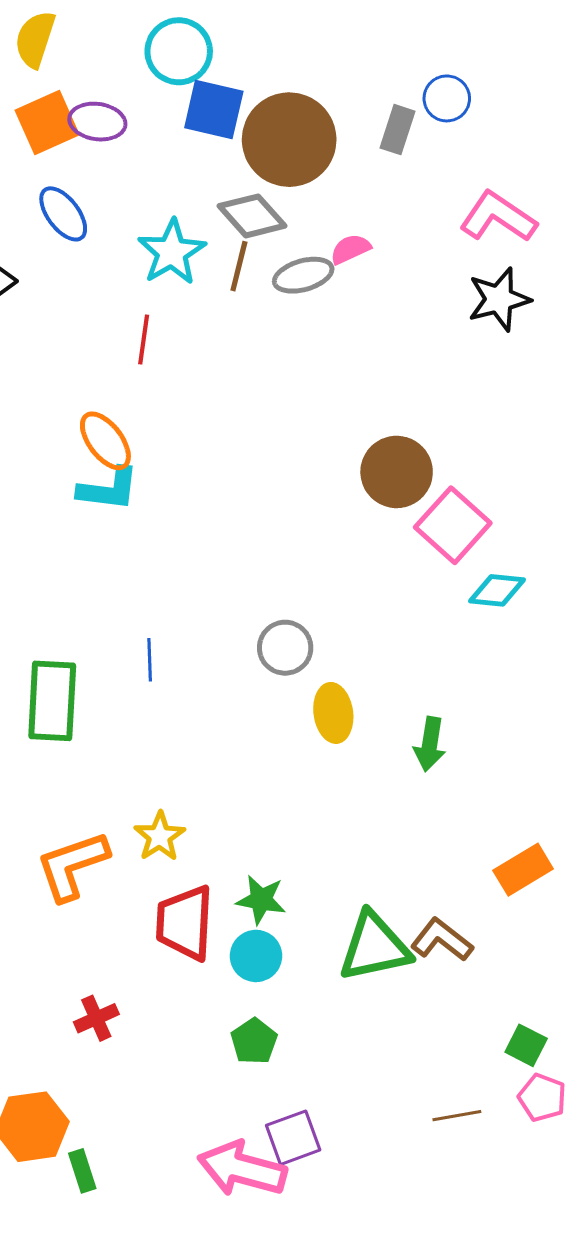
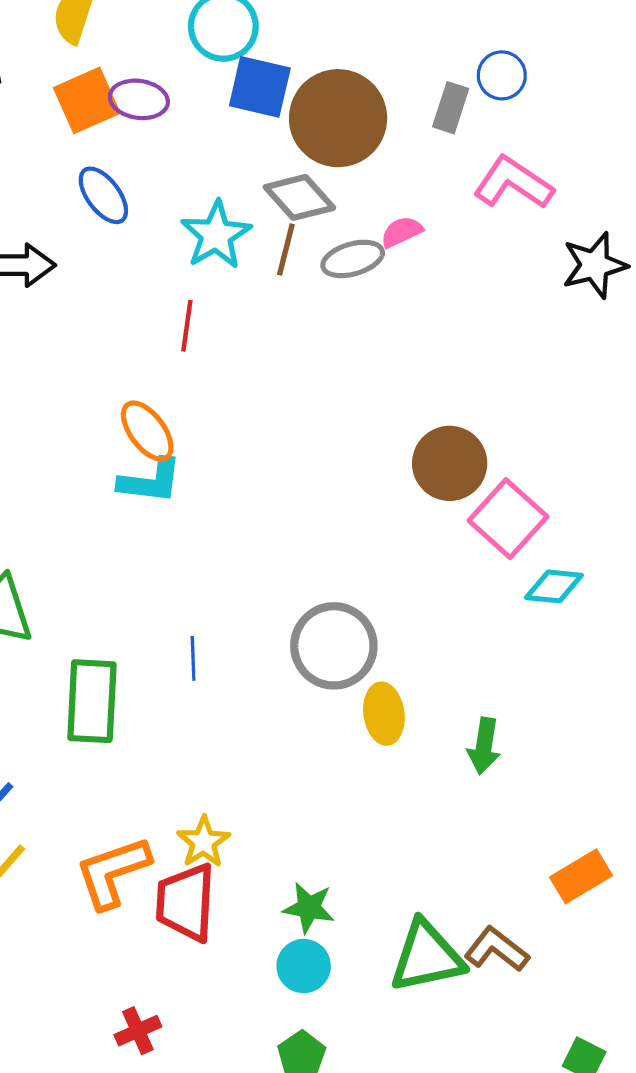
pink L-shape: (498, 217) -> (513, 183), moved
black star: (499, 299) -> (595, 265), moved
gray circle: (285, 648) -> (334, 646), size x1.5
red trapezoid: (185, 923) -> (186, 902), moved

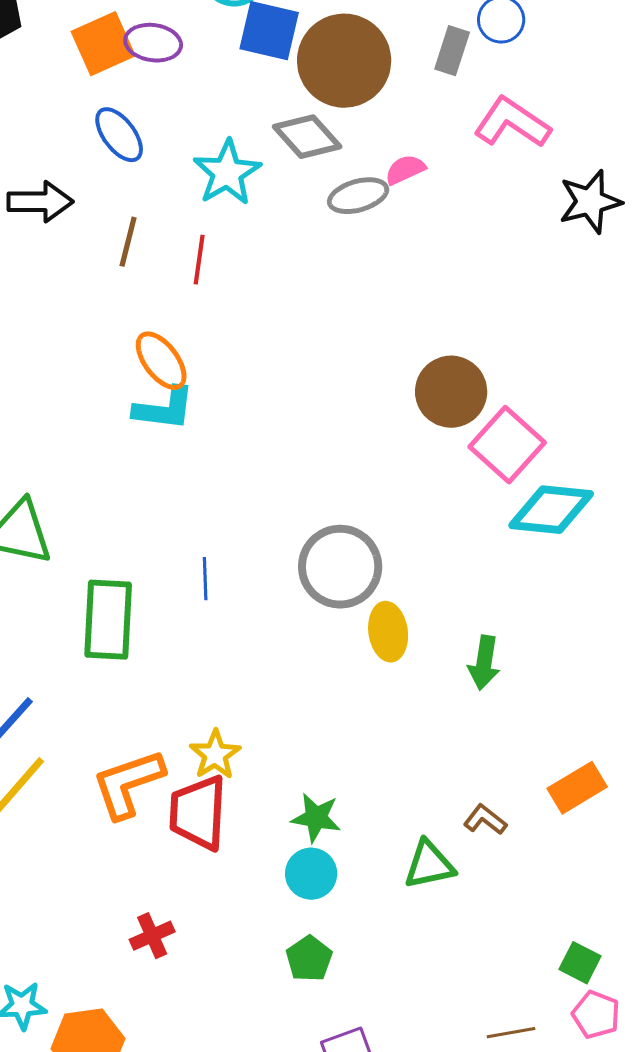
brown line: (286, 250) -> (128, 242), moved
cyan diamond: (554, 586) -> (551, 510), size x1.5
brown L-shape: (497, 949) -> (485, 820), moved, size x0.7
green triangle: (427, 957) -> (429, 865), size x0.7

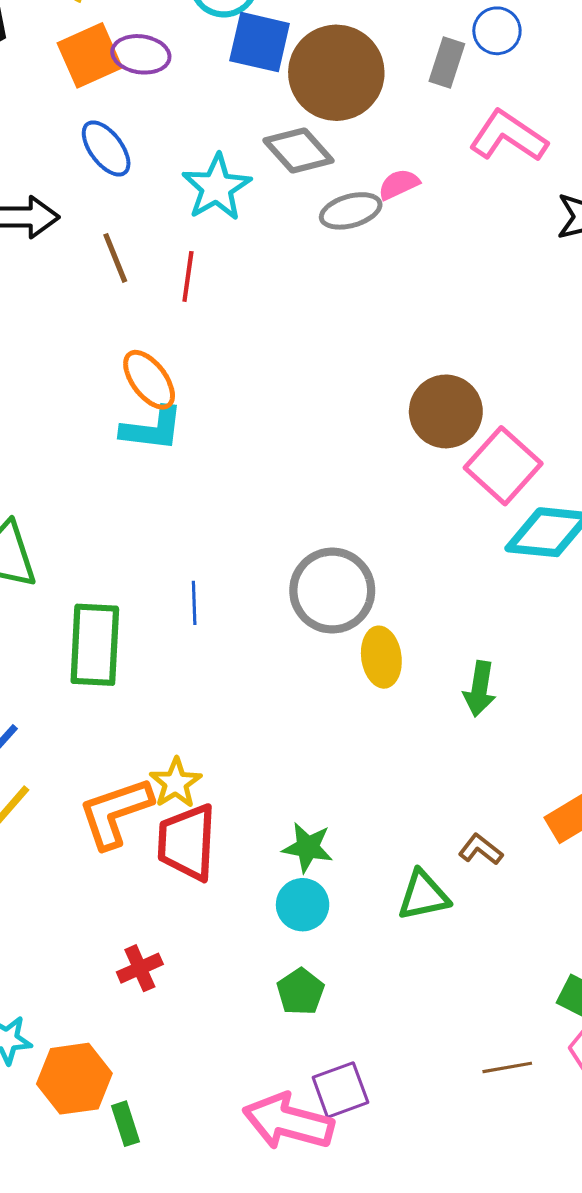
brown line: (128, 242) -> (115, 258), turned -36
yellow star: (215, 755) -> (176, 783), moved

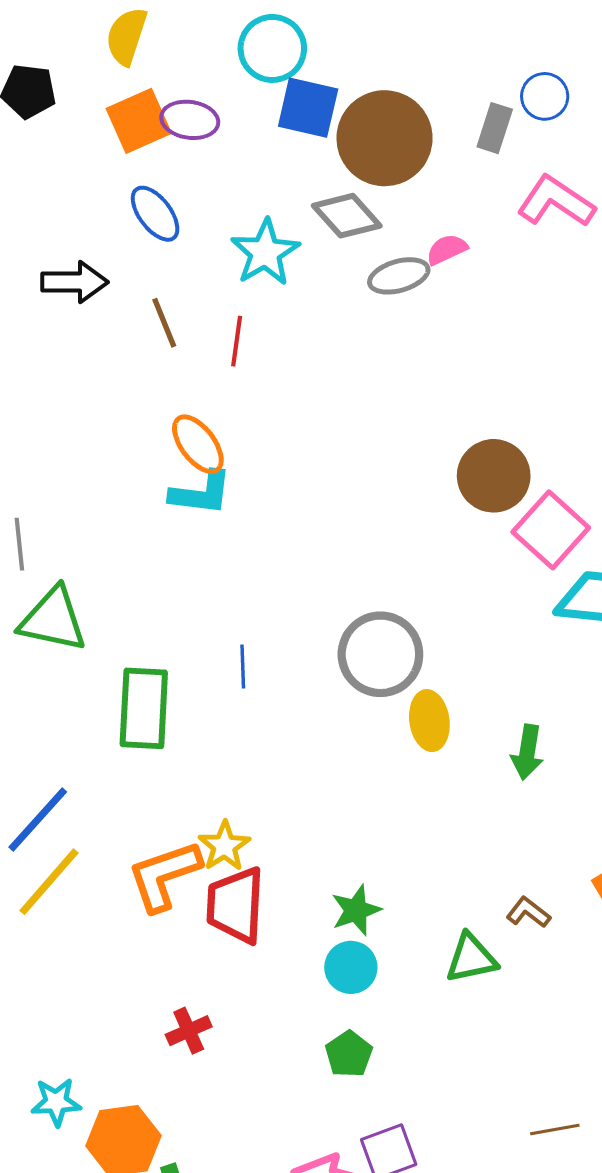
green star: (308, 847) -> (356, 910), turned -30

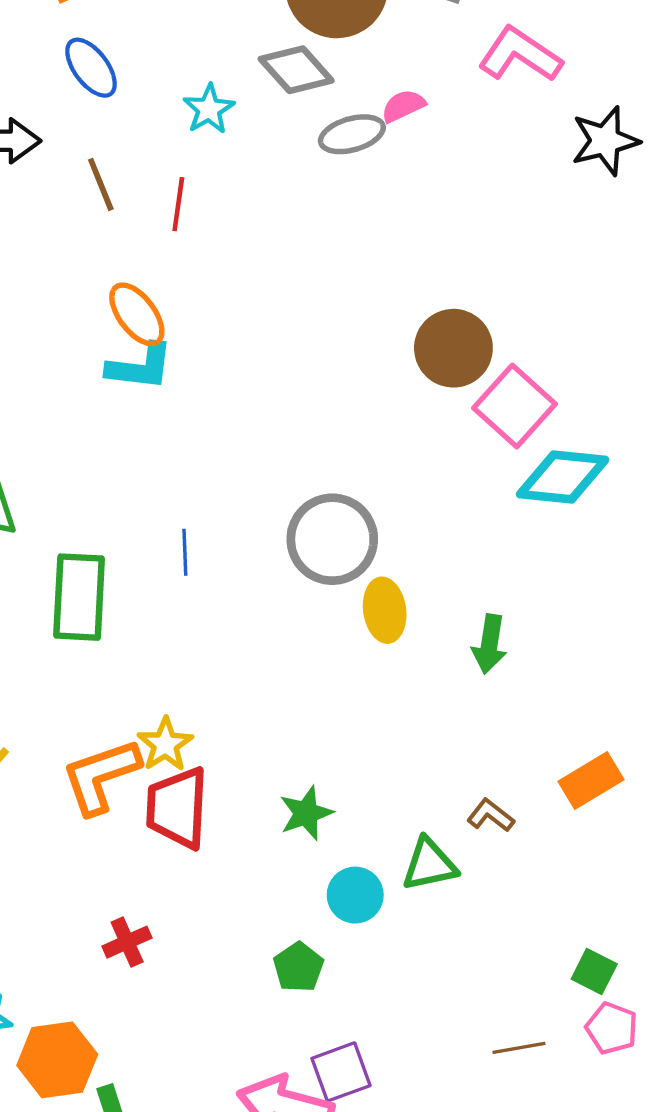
cyan star: (265, 252) -> (209, 109), size x0.7
cyan circle: (351, 967) -> (355, 895), moved

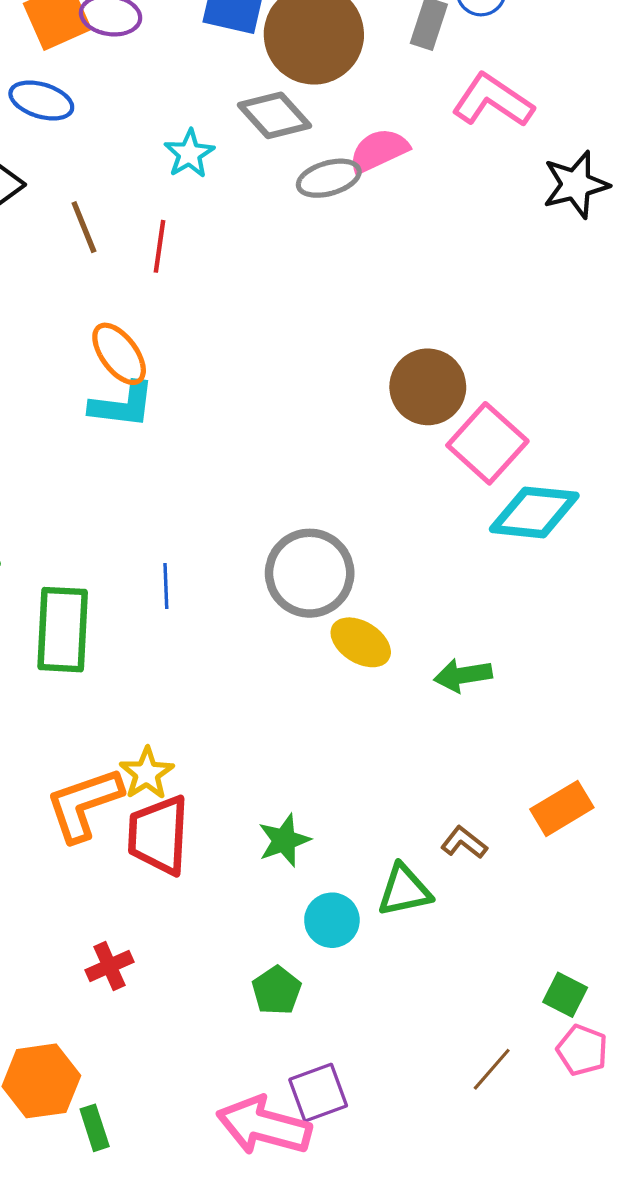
blue ellipse: (91, 68) -> (41, 100), moved, turned -36
pink semicircle: (403, 106) -> (379, 151), size x1.4
yellow ellipse: (385, 610) -> (361, 642), turned -50
green arrow: (489, 644) -> (463, 675), turned 72
brown line: (519, 1048) -> (492, 1069), turned -39

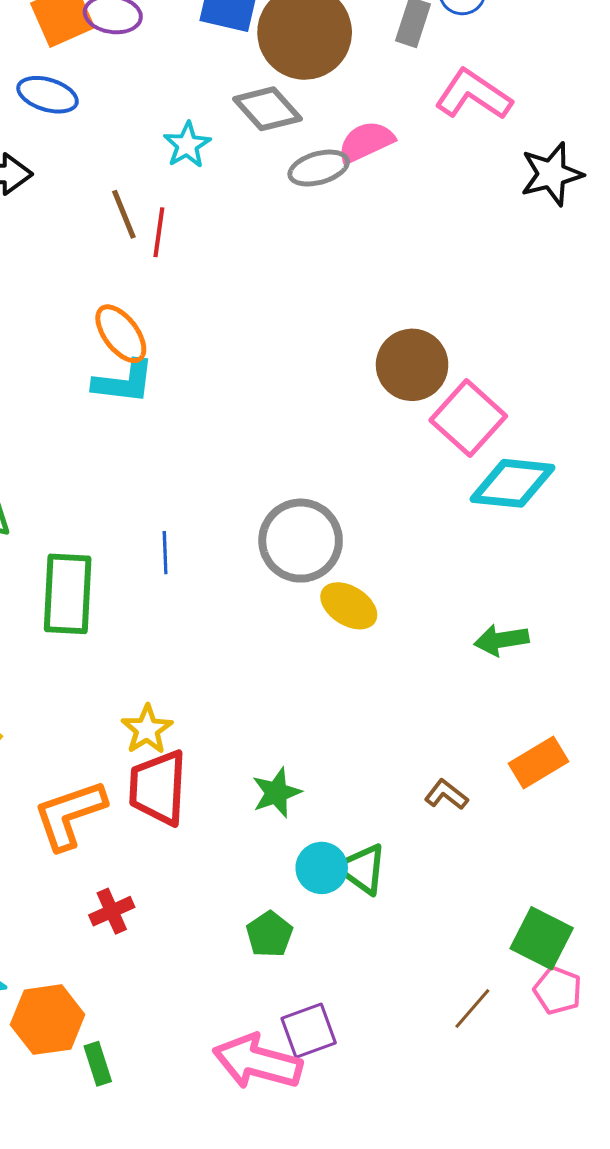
brown line: (84, 227) -> (124, 214), moved
green arrow: (463, 675) -> (501, 640), moved
orange L-shape: (84, 804) -> (70, 815), moved
green triangle: (404, 890) -> (362, 869), moved, turned 48
green square: (565, 995) -> (542, 938), size x1.5

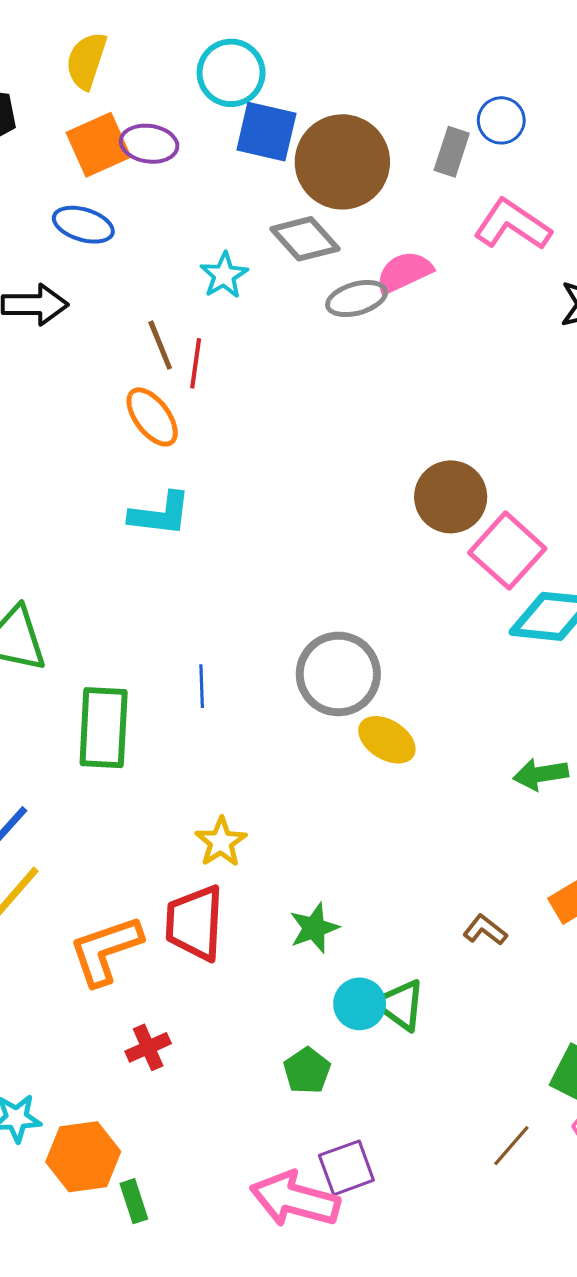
orange ellipse: (121, 334) -> (152, 417), moved
yellow star: (147, 729) -> (221, 842), moved

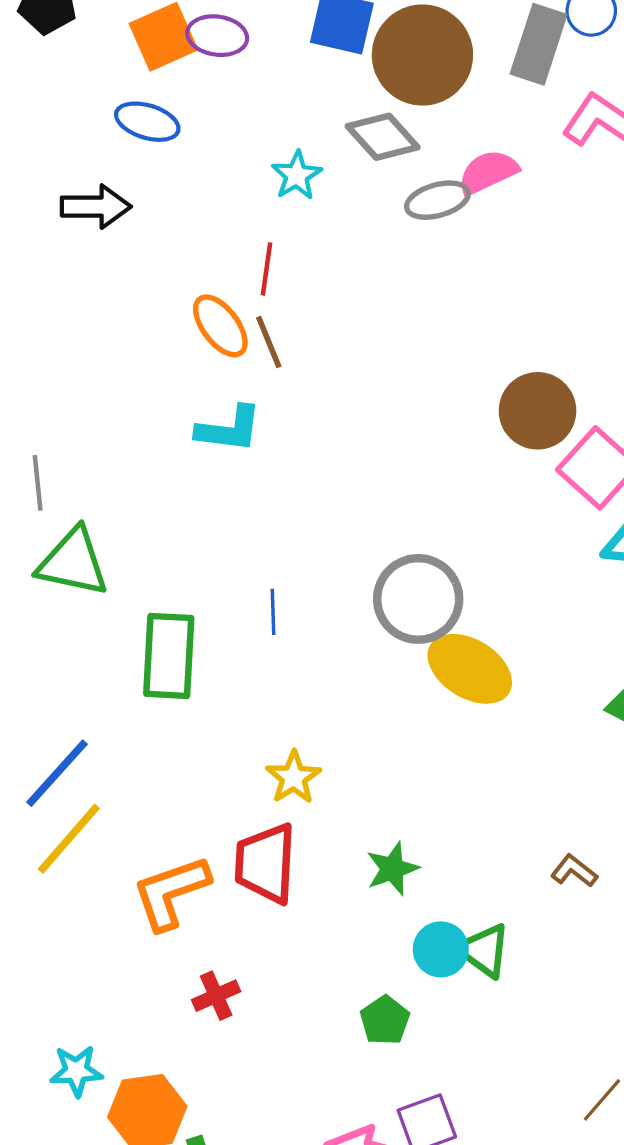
gray rectangle: (452, 152) -> (539, 44), size x1.5
brown line: (160, 345) -> (269, 342), moved
yellow ellipse: (387, 740) -> (470, 669), size x1.4

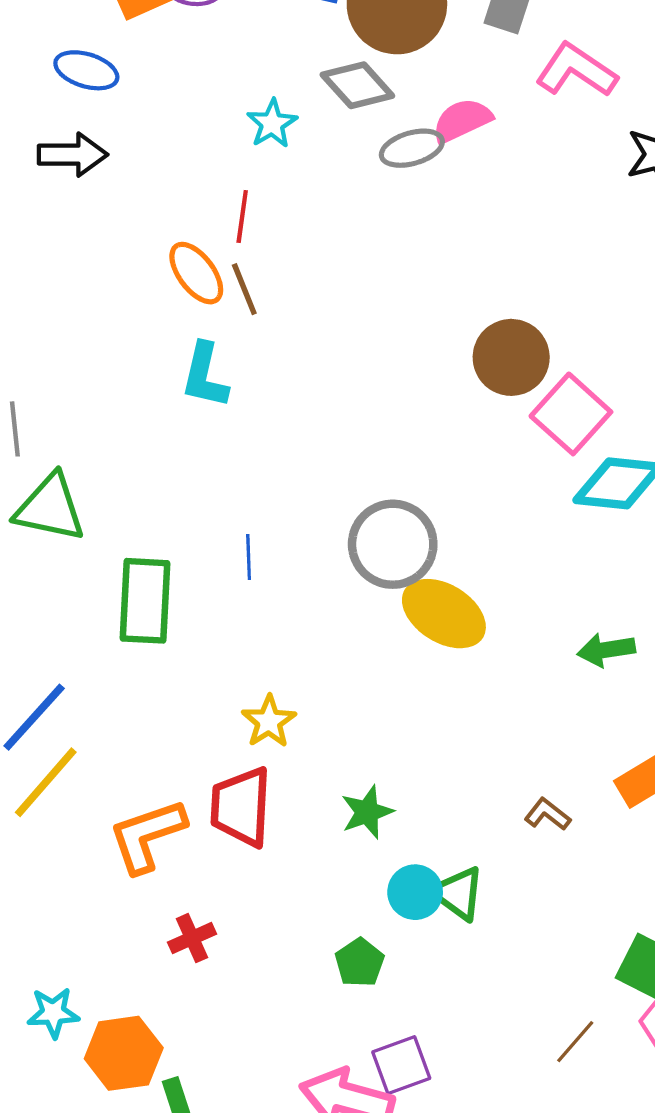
blue ellipse: (147, 122) -> (86, 70), moved
cyan L-shape: (229, 429) -> (205, 376), turned 96

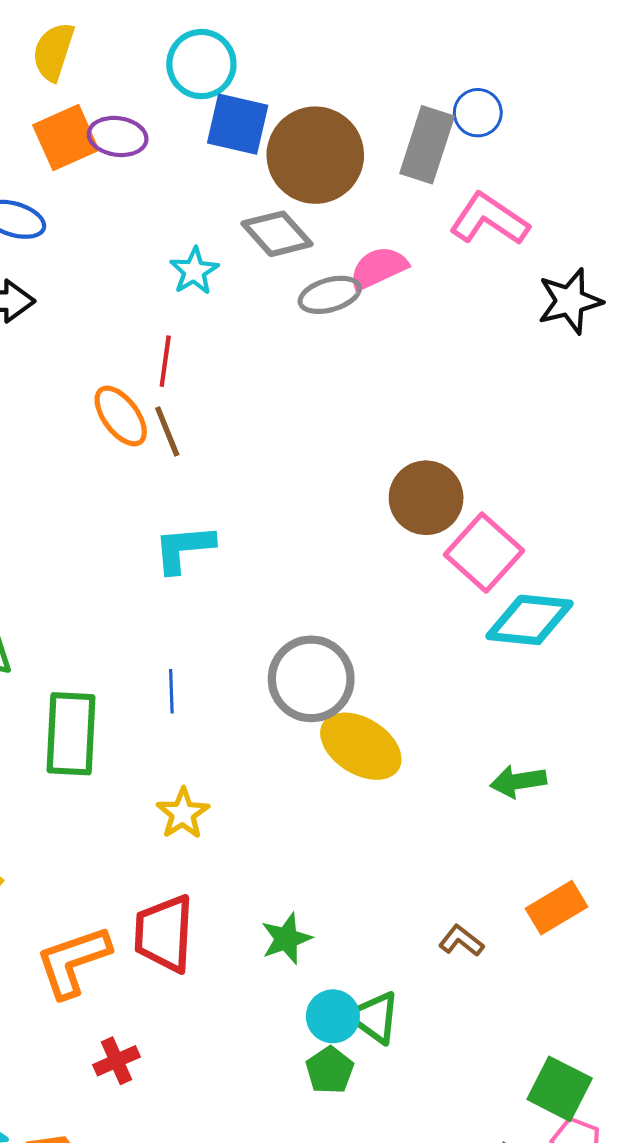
cyan L-shape: (205, 376) -> (184, 548), moved, turned 72
yellow star: (269, 721) -> (183, 813), moved
green pentagon: (360, 963) -> (330, 1070), moved

